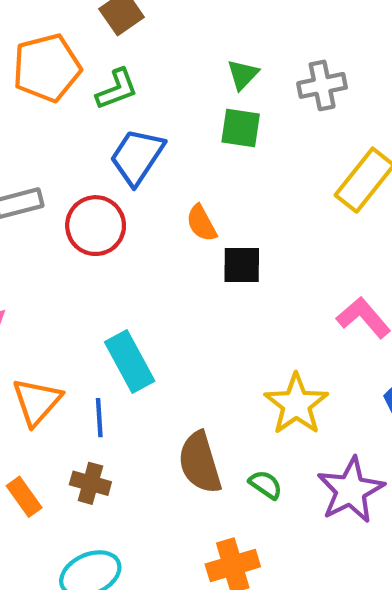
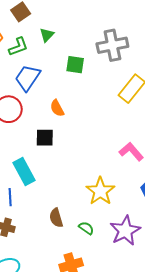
green triangle: (243, 75) -> (47, 35), moved
gray cross: (322, 85) -> (112, 45), size x1.4
black square: (242, 265) -> (45, 138), moved
brown semicircle: (200, 463) -> (56, 218), size x0.7

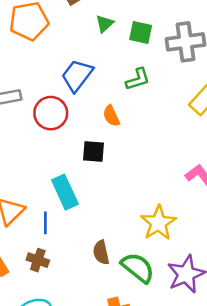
green L-shape: (18, 47) -> (138, 79), moved
green square: (75, 65) -> (141, 33), moved
green semicircle: (86, 228) -> (138, 268), size x1.8

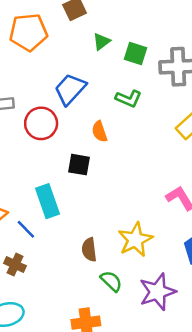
green L-shape: (138, 79) -> (129, 99), turned 35
blue line: (45, 223) -> (26, 229), turned -50
brown semicircle: (101, 252) -> (89, 250), moved
green semicircle: (138, 268) -> (111, 281), size x0.7

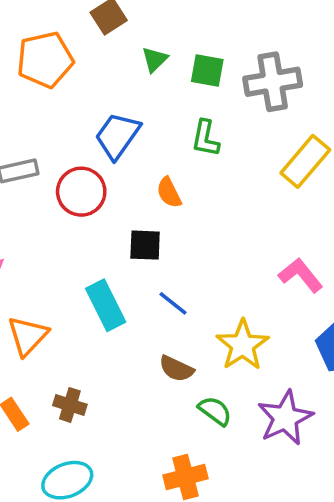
green L-shape: (129, 99) -> (205, 138), turned 85
blue line: (26, 229) -> (173, 303), moved
brown semicircle: (89, 250) -> (176, 369), turned -50

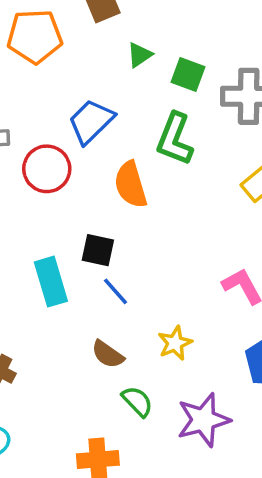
green L-shape: (205, 138) -> (175, 139), size x1.4
orange semicircle: (169, 193) -> (131, 185), size x1.5
black square: (145, 245) -> (98, 250), moved
yellow star: (243, 345) -> (175, 343), size x0.7

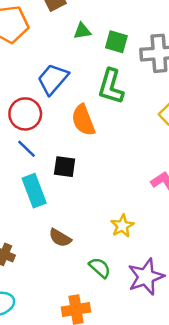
green triangle: (140, 55) -> (82, 31), turned 30
blue line: (116, 291) -> (27, 149), moved
brown semicircle: (108, 354) -> (60, 238), moved

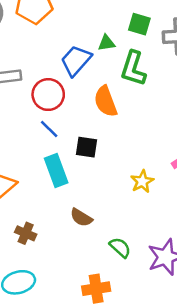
green triangle: (82, 31) -> (106, 43), moved
yellow star: (122, 226) -> (142, 181), moved

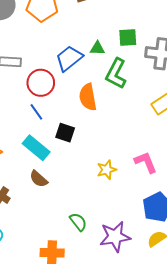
green square: (139, 24) -> (128, 37), turned -30
cyan rectangle: (56, 171) -> (36, 148), turned -40
brown semicircle: (81, 218) -> (39, 179), moved

